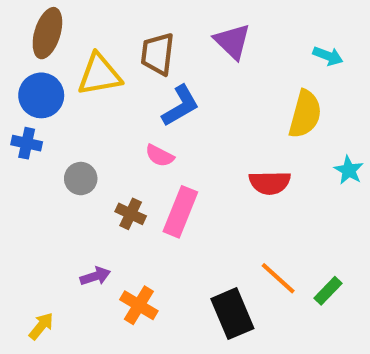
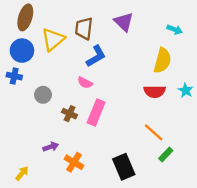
yellow triangle: (99, 75) -> (53, 40), turned -30
red semicircle: (270, 183) -> (155, 91), moved
orange line: (278, 278) -> (154, 132), moved
green rectangle: (328, 291) -> (166, 155), moved

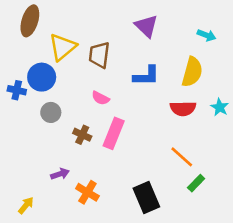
brown trapezoid: (84, 28) -> (99, 55), moved
blue circle: (22, 51) -> (42, 77), moved
blue L-shape: (96, 56) -> (146, 76), moved, turned 30

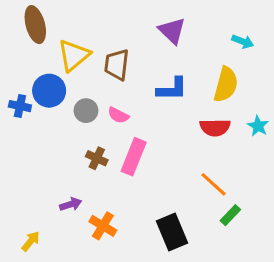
brown ellipse: (30, 21) -> (35, 25), turned -32
gray circle: (51, 112) -> (86, 111), moved

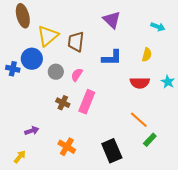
yellow semicircle: (226, 84) -> (147, 55), size x0.6
pink semicircle: (118, 115) -> (77, 75), turned 96
purple arrow: (71, 204) -> (32, 131), moved

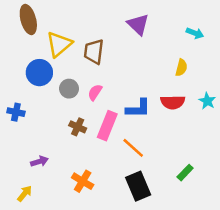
blue L-shape: (112, 58) -> (138, 108), moved
blue cross: (13, 69) -> (16, 112), moved
orange line: (139, 120) -> (133, 148), moved

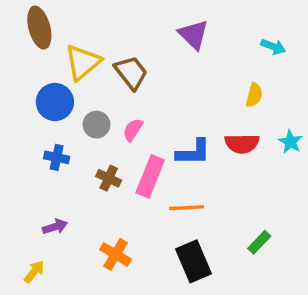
brown trapezoid: (94, 52) -> (131, 73), turned 135
blue cross: (16, 112) -> (57, 157), moved
orange line: (133, 148) -> (187, 208), turned -45

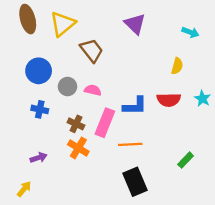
yellow triangle: (83, 62) -> (63, 24), moved
pink semicircle: (133, 130) -> (93, 90), turned 70
green rectangle: (259, 242) -> (186, 160), moved
orange cross: (116, 254) -> (78, 148), moved

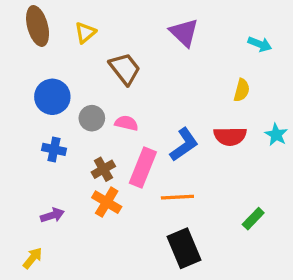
yellow triangle: (63, 24) -> (85, 33), size x0.6
blue L-shape: (135, 106) -> (184, 144), turned -35
brown cross: (76, 124) -> (103, 169), turned 35

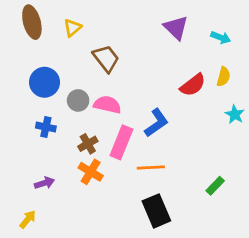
purple triangle: (184, 33) -> (176, 28), moved
yellow semicircle: (242, 90) -> (224, 77), moved
pink semicircle: (126, 123) -> (107, 105), size x1.4
red semicircle: (230, 136) -> (193, 85), moved, turned -36

